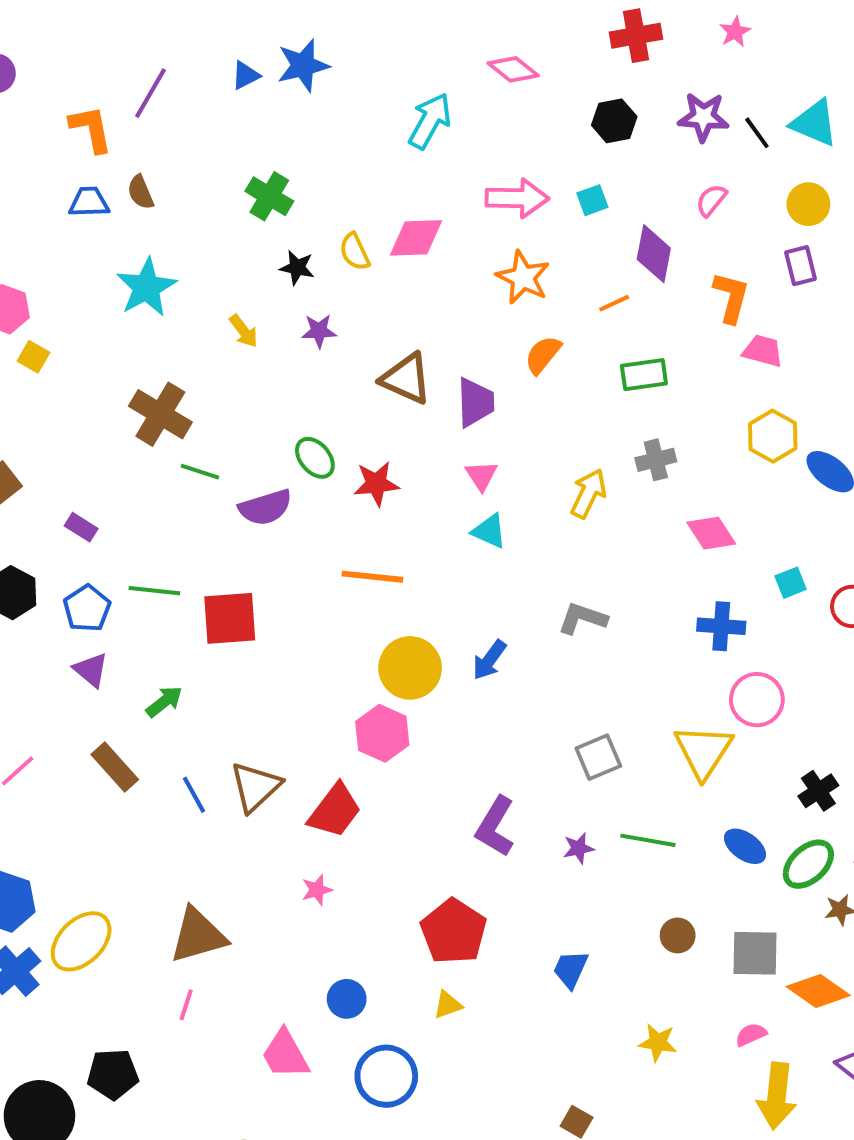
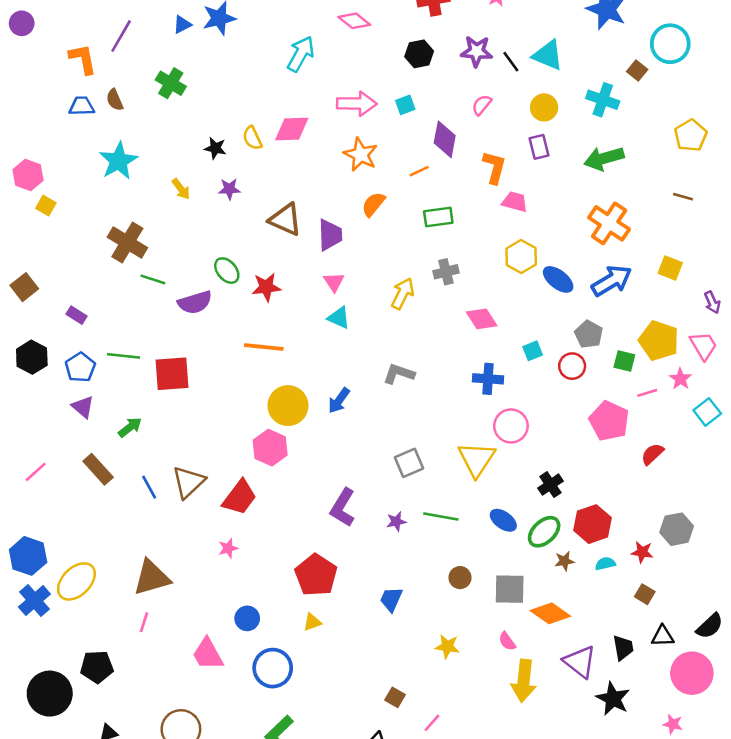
green cross: (269, 196) -> (171, 83), moved
pink semicircle: (751, 1035) -> (507, 641), turned -102

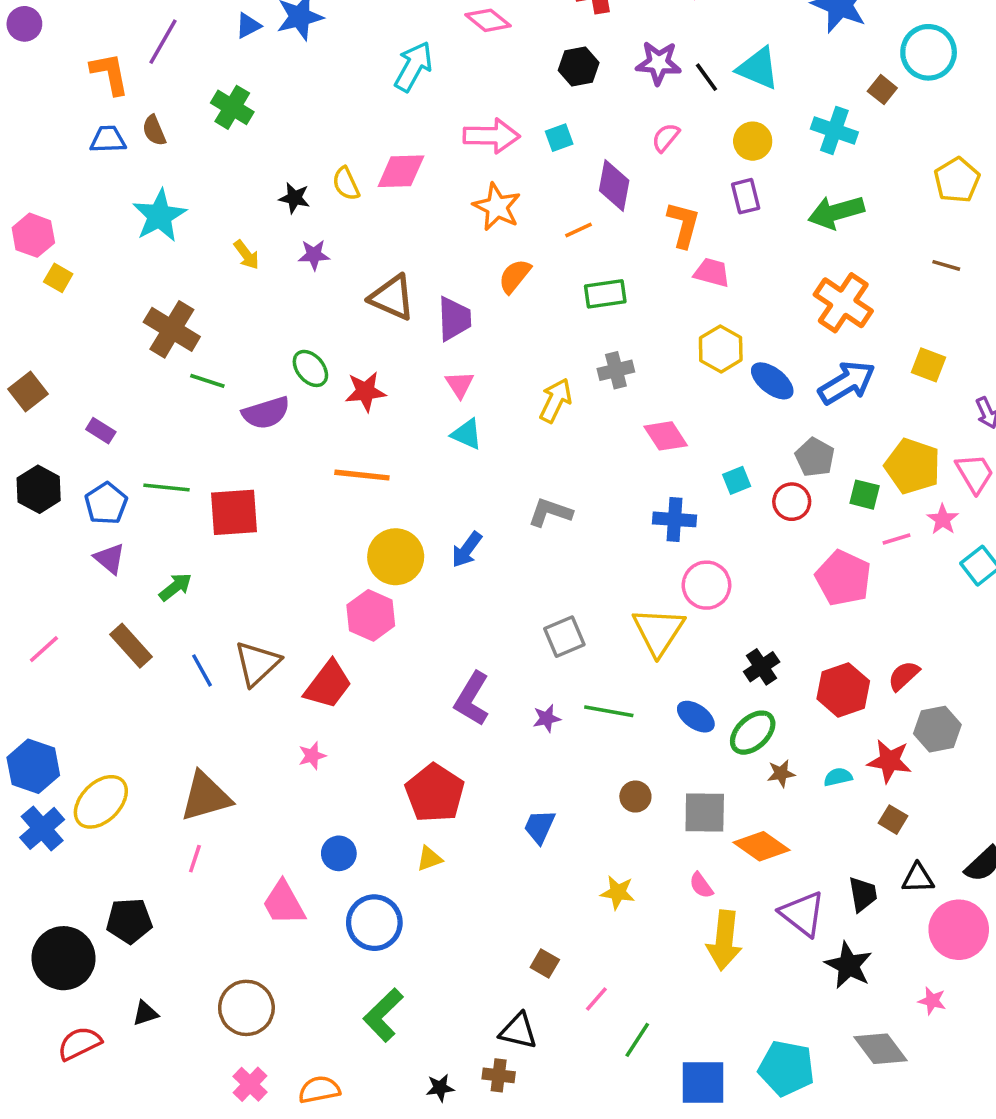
red semicircle: (652, 454) -> (904, 676), moved
red hexagon: (592, 524) -> (843, 690), moved
red star: (642, 552) -> (889, 761), size x1.4

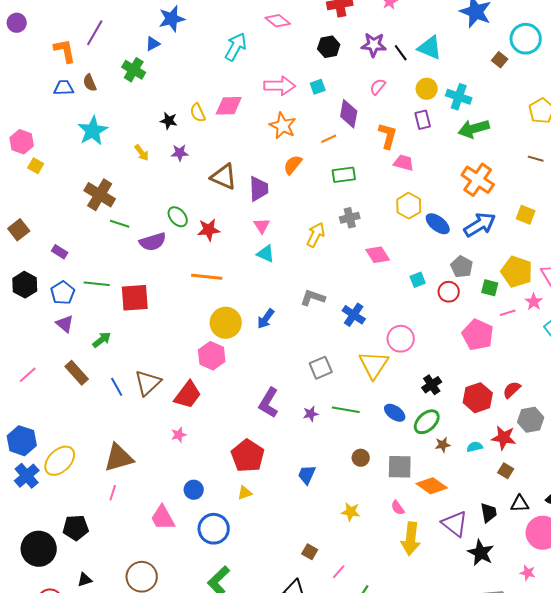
blue triangle: (248, 26) -> (153, 44), moved
cyan cross: (834, 130) -> (459, 97), moved
blue cross: (675, 519) -> (354, 315), moved, turned 30

